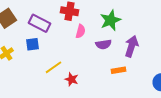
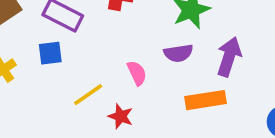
pink semicircle: (80, 31) -> (137, 73), moved, turned -40
orange rectangle: (118, 70) -> (205, 100), size x1.5

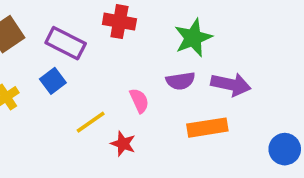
blue square: (50, 53) -> (53, 81), turned -30
purple arrow: (229, 57) -> (231, 84), turned 84

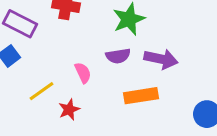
red star: (123, 144) -> (69, 109), turned 30

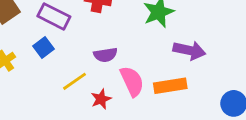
purple semicircle: (118, 56) -> (105, 55), moved
pink semicircle: (83, 73) -> (132, 81), moved, size x1.5

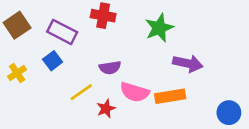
pink semicircle: (132, 81) -> (135, 92), turned 132

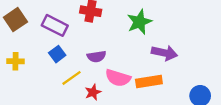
blue square: (53, 61) -> (57, 54), moved
yellow cross: (17, 73) -> (15, 61), turned 35

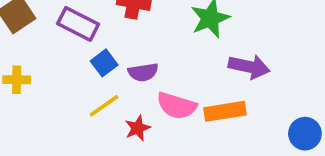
blue square: (57, 54) -> (104, 63), moved

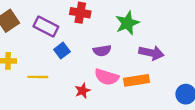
purple semicircle: (143, 72) -> (102, 51), moved
yellow line: (104, 106) -> (38, 77), moved, turned 36

